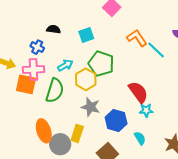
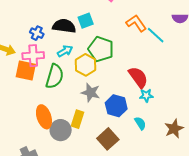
black semicircle: (54, 29) -> (64, 26), moved, size x1.6

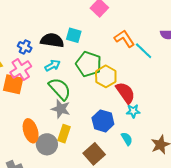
cyan square: (86, 21) -> (74, 35), turned 35
pink cross: (33, 56) -> (21, 69), turned -30
yellow hexagon: (86, 65) -> (106, 76), moved
green semicircle: (55, 76) -> (60, 89), moved, turned -60
gray star: (91, 93) -> (61, 109), moved

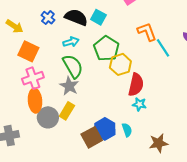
pink cross: (21, 69) -> (33, 78), moved
red semicircle: (125, 93) -> (136, 85), turned 35
blue hexagon: (103, 121) -> (105, 129), moved

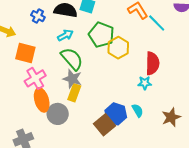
red semicircle: (136, 85) -> (152, 63), moved
yellow rectangle: (67, 111) -> (74, 93), moved

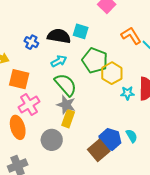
cyan star: (145, 83) -> (127, 93), moved
orange ellipse: (42, 100) -> (18, 127), moved

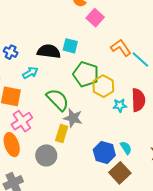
blue cross: (31, 42) -> (11, 52), moved
cyan arrow: (59, 61) -> (30, 73), moved
gray star: (66, 105) -> (73, 118), moved
brown square: (99, 150) -> (120, 173), moved

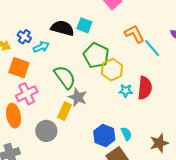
blue cross: (11, 52) -> (24, 37), moved

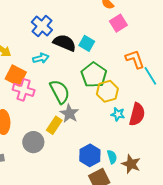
blue cross: (24, 37) -> (42, 26), moved, size x1.5
pink cross: (27, 94) -> (24, 90), moved, turned 35
brown star: (159, 143) -> (131, 164), moved, turned 30

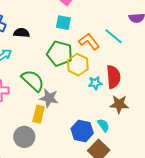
black semicircle: (65, 43) -> (22, 33), size x0.7
cyan square: (87, 43) -> (63, 23), moved
orange L-shape: (135, 59) -> (89, 41), moved
brown star: (131, 164) -> (119, 104), moved

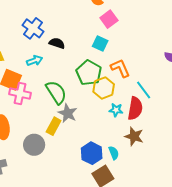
cyan line: (113, 36) -> (144, 90), moved

